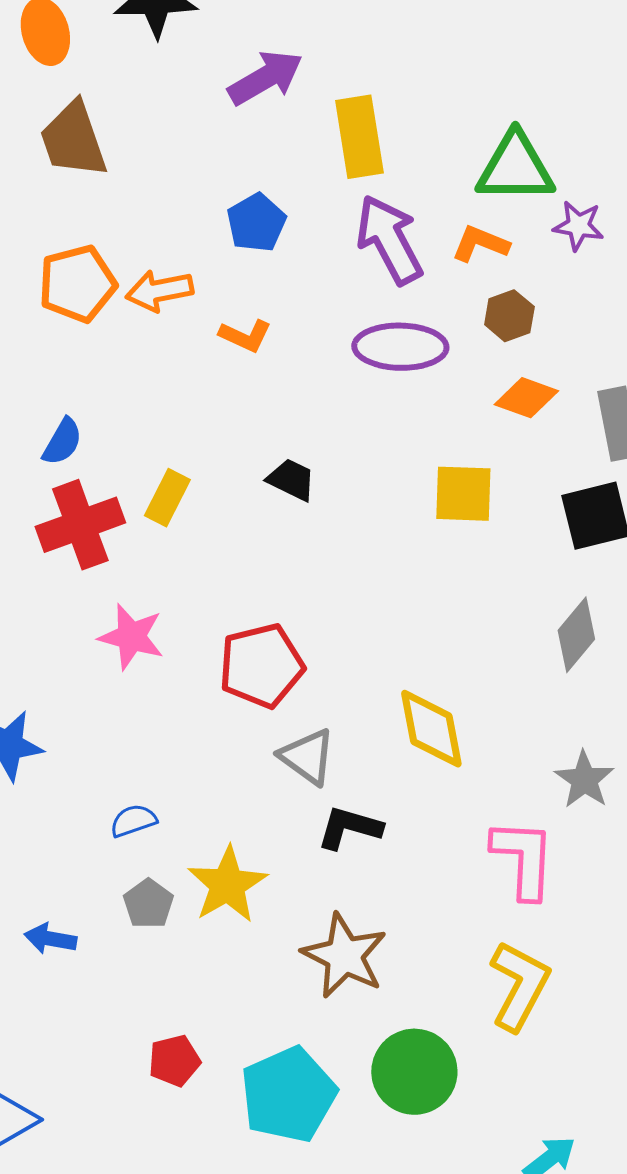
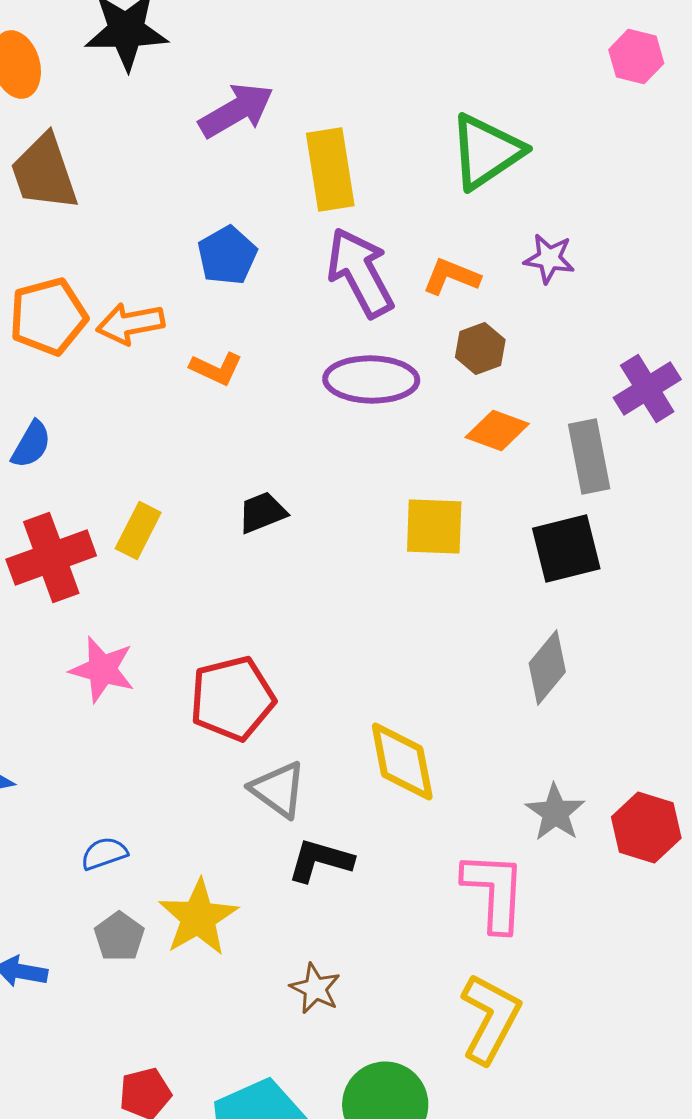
green triangle: (515, 168) -> (486, 152), moved, turned -34
blue semicircle: (62, 442) -> (31, 444), moved
black trapezoid: (291, 480) -> (262, 512), turned -48
brown star: (344, 956) -> (315, 988), size x0.6

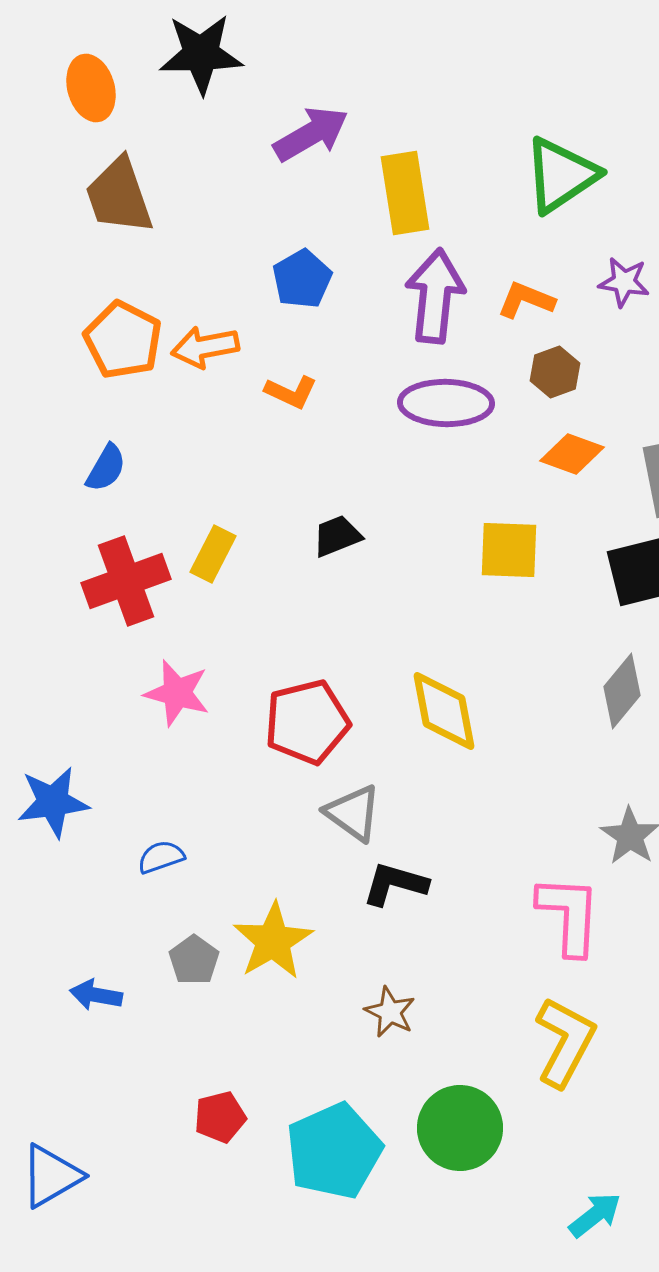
purple arrow: (360, 272) -> (435, 296), turned 34
orange pentagon: (48, 316) -> (123, 340), turned -30
yellow diamond: (402, 762) -> (444, 711), moved
blue semicircle: (104, 854) -> (161, 857), moved

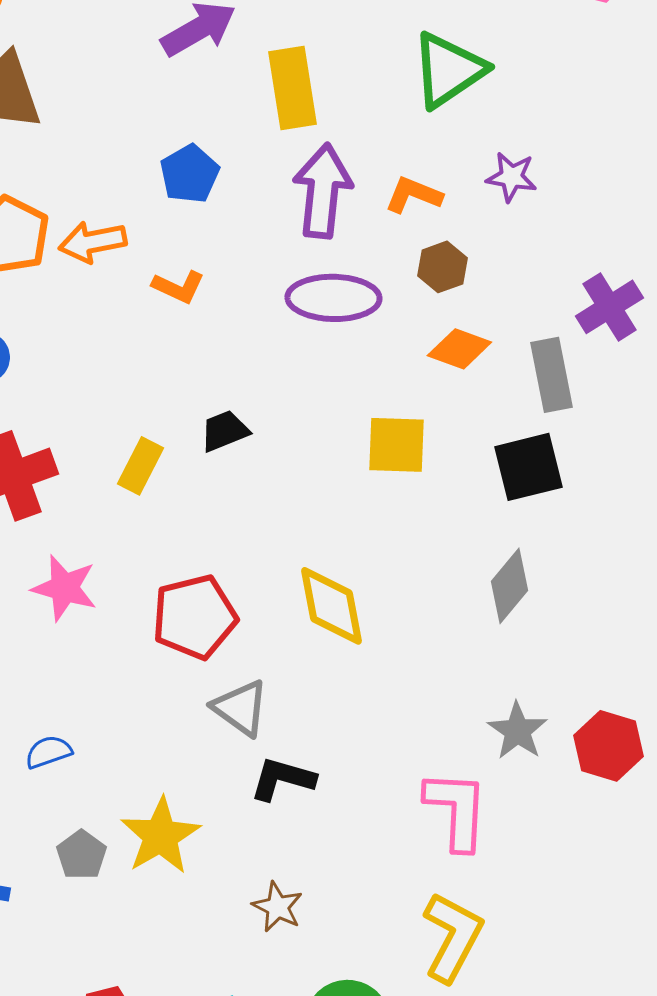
yellow rectangle: (213, 554) -> (140, 466), moved

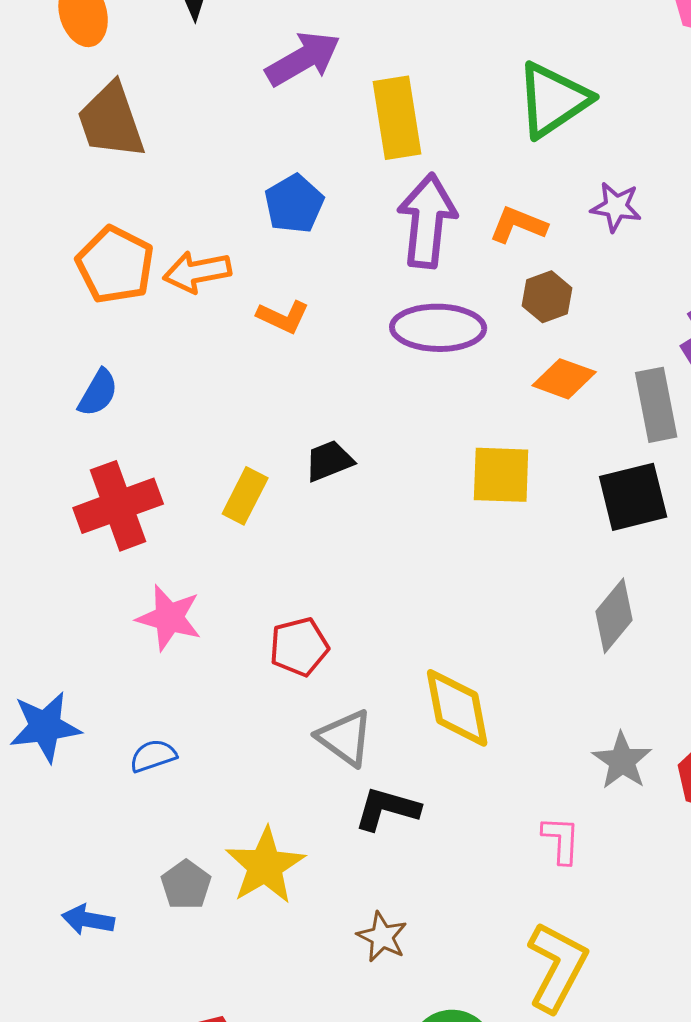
yellow diamond: (331, 606) -> (457, 708), moved
red pentagon: (194, 617) -> (299, 647), size x0.7
blue semicircle: (48, 752) -> (153, 756), moved
pink L-shape: (456, 810) -> (561, 840), size x0.6

